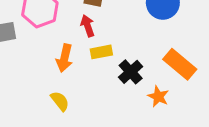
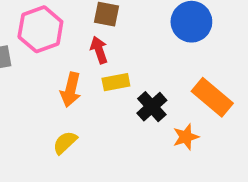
orange star: (158, 96) -> (186, 137), turned 30
yellow semicircle: (60, 101) -> (65, 143), turned -95

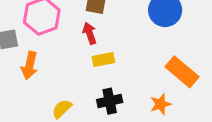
orange arrow: (71, 90) -> (29, 66), moved
black cross: (152, 107) -> (110, 101), moved, turned 30

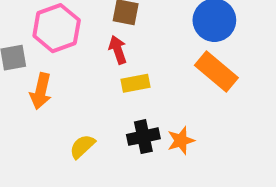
orange rectangle: (182, 72) -> (216, 71), moved
orange star: (160, 104) -> (181, 141), moved

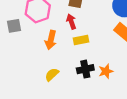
orange arrow: (41, 91) -> (51, 40), moved

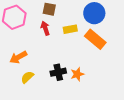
orange arrow: (51, 40) -> (18, 57), moved, turned 48
yellow rectangle: (81, 40) -> (70, 29), moved

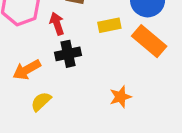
red arrow: (45, 28) -> (57, 24), moved
black cross: (58, 72) -> (68, 54), moved

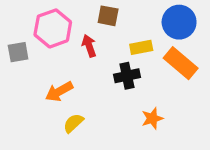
black cross: (68, 54) -> (127, 76), moved

